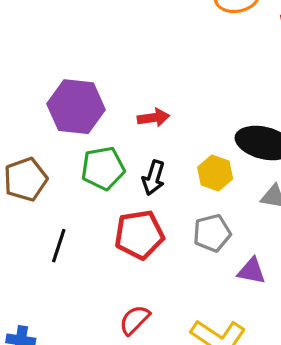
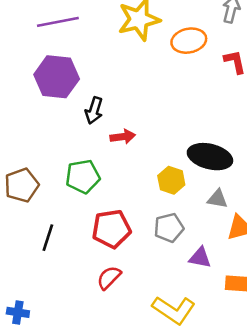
purple hexagon: (76, 107) -> (57, 77), moved
black arrow: (154, 178) -> (94, 110), moved
red semicircle: (135, 320) -> (109, 278), moved

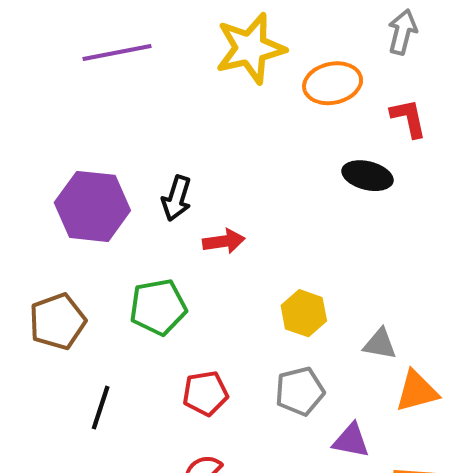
purple hexagon: (57, 77) -> (92, 206), moved
black ellipse: (210, 157) -> (367, 176), moved, size x0.7
red pentagon: (111, 229) -> (205, 393), size x0.7

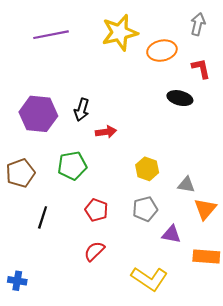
orange triangle: (417, 391) -> (205, 209), turned -35
red pentagon: (205, 393) -> (96, 210), turned 30

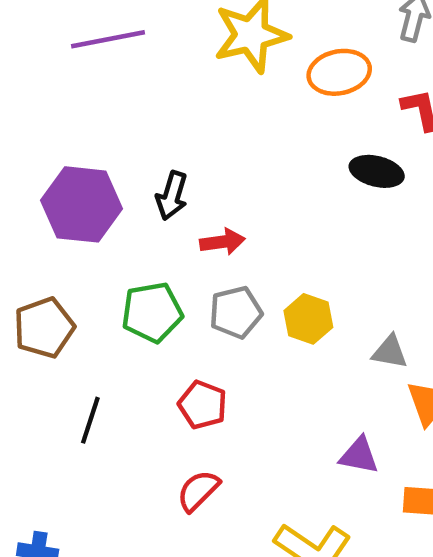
gray pentagon: (145, 209) -> (236, 312), moved

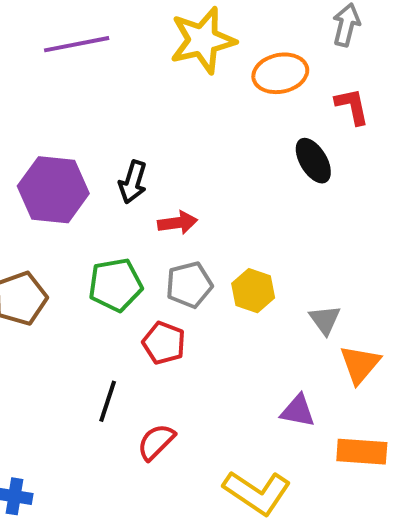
black ellipse: (377, 171) -> (313, 161), turned 45
gray triangle: (390, 352) -> (325, 320), turned 44
red pentagon: (203, 405) -> (164, 343), moved
black line: (90, 420) -> (108, 401), moved

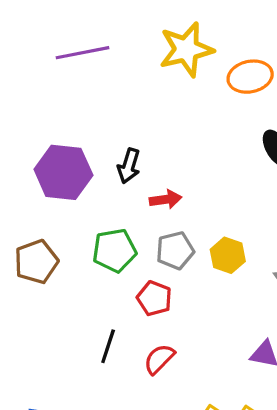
red semicircle: (156, 442) -> (159, 359), moved

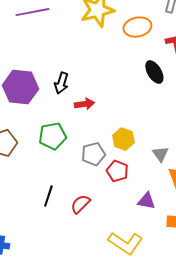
gray pentagon: (175, 250) -> (93, 154), moved
red pentagon: (154, 298) -> (117, 171), moved

